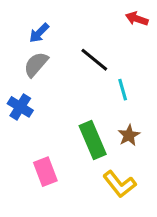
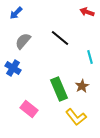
blue arrow: (39, 33) -> (16, 13), moved
cyan line: (123, 90) -> (90, 57), moved
pink rectangle: (45, 172) -> (29, 109), turned -30

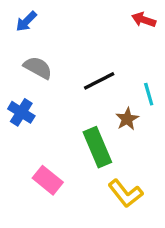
black line: (60, 38) -> (99, 81), moved, turned -66
gray semicircle: (23, 41) -> (38, 68), turned 78
brown star: (82, 86) -> (127, 119), moved

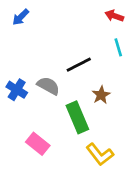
gray semicircle: (38, 68) -> (48, 86), moved
cyan line: (149, 94) -> (118, 47), moved

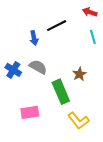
blue arrow: (21, 17) -> (34, 38), moved, turned -56
black line: (79, 65) -> (57, 26), moved
pink rectangle: (38, 144) -> (30, 112), turned -48

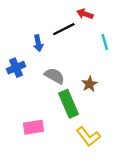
red arrow: (90, 12) -> (85, 14), moved
gray semicircle: (38, 67) -> (54, 76), moved
blue cross: (13, 70) -> (16, 68), moved, turned 35

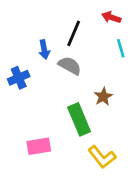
red arrow: (85, 14) -> (111, 17), moved
black line: (64, 29) -> (74, 33), turned -40
gray semicircle: (54, 76) -> (70, 66), moved

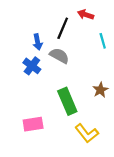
red arrow: (111, 17) -> (86, 15), moved
blue cross: (19, 78) -> (32, 66), moved, turned -30
brown star: (103, 97) -> (100, 90), moved

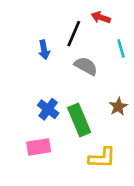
gray semicircle: (59, 56) -> (86, 66), moved
blue cross: (32, 66) -> (48, 109), moved
yellow L-shape: (87, 133) -> (102, 158), turned -50

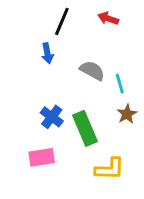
black line: (74, 34) -> (62, 21), moved
cyan line: (121, 48) -> (120, 84), moved

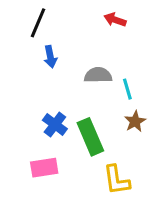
black line: (62, 21) -> (38, 23), moved
gray semicircle: (92, 71) -> (98, 75), turned -30
yellow L-shape: (110, 169) -> (117, 180), turned 80

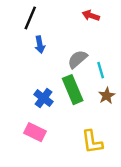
gray semicircle: (98, 75) -> (78, 59), turned -40
green rectangle: (90, 137) -> (73, 90), moved
pink rectangle: (44, 168) -> (35, 132), turned 35

